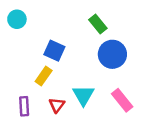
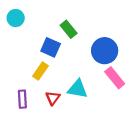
green rectangle: (98, 24) -> (69, 29), moved
cyan triangle: (83, 95) -> (78, 89), turned -50
pink rectangle: (122, 100) -> (115, 78), moved

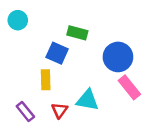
green rectangle: (69, 29) -> (77, 33), turned -36
yellow rectangle: (40, 71) -> (46, 80), turned -36
purple rectangle: (22, 99) -> (25, 112), turned -36

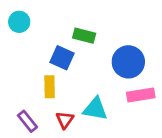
pink rectangle: (129, 87) -> (141, 95), turned -60

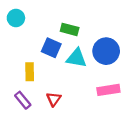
yellow rectangle: (50, 87) -> (30, 72), moved
pink rectangle: (141, 95) -> (108, 90), moved
cyan triangle: (95, 109) -> (76, 58), moved

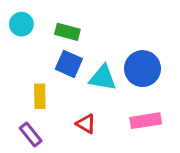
green rectangle: (70, 29) -> (67, 32), moved
red triangle: (54, 99) -> (86, 124), moved, turned -35

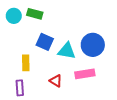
green rectangle: (67, 32) -> (35, 14), moved
pink rectangle: (146, 121) -> (85, 74), moved
purple rectangle: (31, 135) -> (20, 88), turned 35

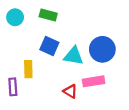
green rectangle: (35, 14) -> (48, 15), moved
red triangle: (56, 81) -> (70, 91), moved
purple rectangle: (20, 88) -> (13, 87), moved

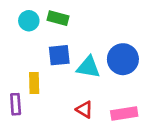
cyan circle: (15, 17) -> (29, 21), moved
blue square: (49, 46) -> (59, 55), turned -30
pink rectangle: (94, 81) -> (124, 113), moved

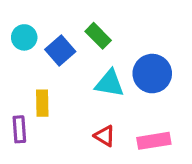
green rectangle: (58, 18) -> (98, 36), moved, turned 30
cyan circle: (29, 21) -> (24, 37), moved
blue square: (59, 55) -> (60, 51), moved, turned -35

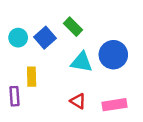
cyan circle: (24, 37) -> (18, 38), moved

